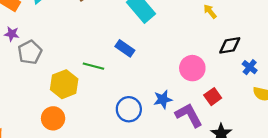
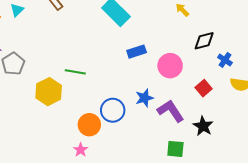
blue rectangle: (125, 48) -> (137, 52), moved, turned -48
red square: (213, 97) -> (204, 88), moved
orange circle: (53, 118) -> (89, 125), moved

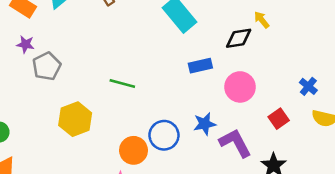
black diamond: (204, 41) -> (239, 38), moved
yellow hexagon: (49, 92) -> (75, 119), moved

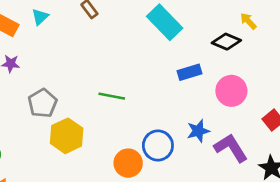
black diamond: (239, 38) -> (226, 42), turned 36
gray pentagon: (47, 66) -> (43, 103), moved

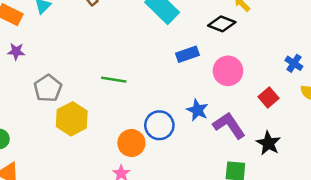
blue star: (198, 131) -> (197, 110), turned -30

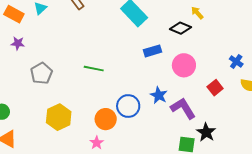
yellow hexagon: (72, 119) -> (59, 117), moved
black star: (268, 143) -> (206, 132), moved

